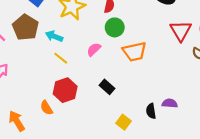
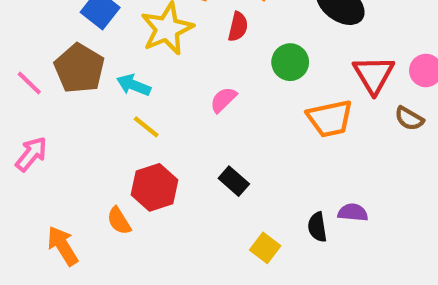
green circle: (115, 27) -> (290, 62), moved
pink semicircle: (94, 49) -> (223, 100), moved
orange trapezoid: (134, 52) -> (330, 118), moved

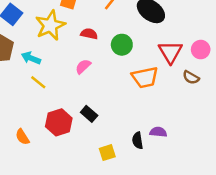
red semicircle: (238, 27) -> (89, 34), moved, turned -91
red hexagon: (154, 187) -> (59, 122), moved
yellow square: (265, 248) -> (107, 153), turned 35

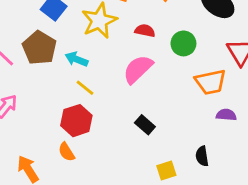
pink semicircle: (83, 67) -> (138, 69), size x1.6
red hexagon: (59, 122) -> (76, 121), moved
purple semicircle: (158, 132) -> (226, 115), moved

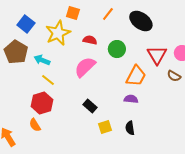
orange trapezoid: (211, 82) -> (136, 76), turned -50
purple semicircle: (226, 115) -> (131, 99), moved
yellow square: (166, 170) -> (105, 127), moved

